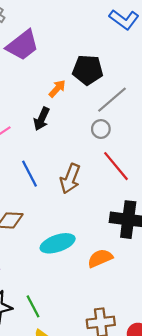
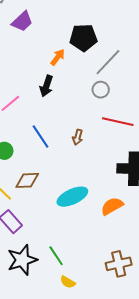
purple trapezoid: (22, 45) -> (22, 21), size x0.7
red line: (116, 166) -> (118, 122), turned -32
brown arrow: (70, 179) -> (78, 137), size x0.6

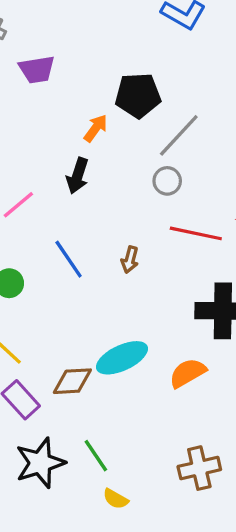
purple trapezoid: (22, 21) -> (37, 70), turned 35
brown diamond: (27, 180) -> (72, 381), moved

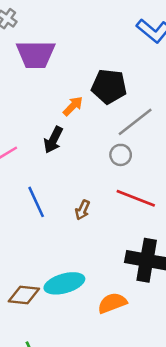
purple trapezoid: (37, 70) -> (36, 54), size x1.4

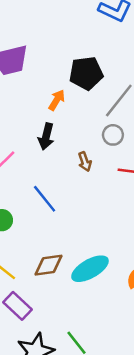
brown arrow: (83, 210) -> (85, 162), moved, turned -30
brown diamond: (24, 295) -> (48, 265), moved

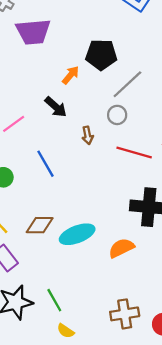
black arrow: (46, 136) -> (56, 107), turned -70

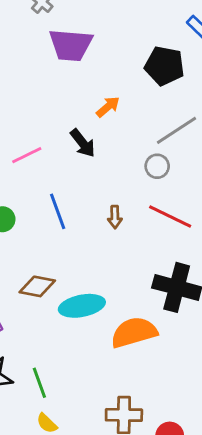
black pentagon: (101, 55) -> (164, 66), moved
brown arrow: (88, 135) -> (115, 217), moved
orange semicircle: (121, 248) -> (134, 332), size x1.4

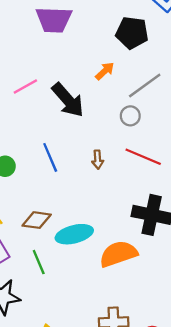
orange arrow: (108, 107) -> (105, 71), moved
black arrow: (83, 143) -> (68, 100), size x1.5
pink line: (27, 155) -> (25, 87), moved
green line: (39, 383) -> (39, 262), moved

